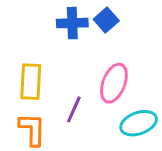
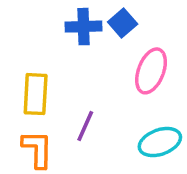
pink ellipse: (114, 83) -> (151, 71), moved

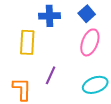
blue square: (123, 23) -> (87, 14), moved
yellow rectangle: (36, 94) -> (27, 42), moved

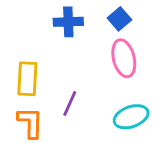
yellow rectangle: (27, 42) -> (27, 79), moved
pink ellipse: (90, 42) -> (124, 58), turned -35

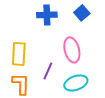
pink ellipse: (124, 58) -> (72, 50), moved
cyan ellipse: (131, 117) -> (76, 83), moved

